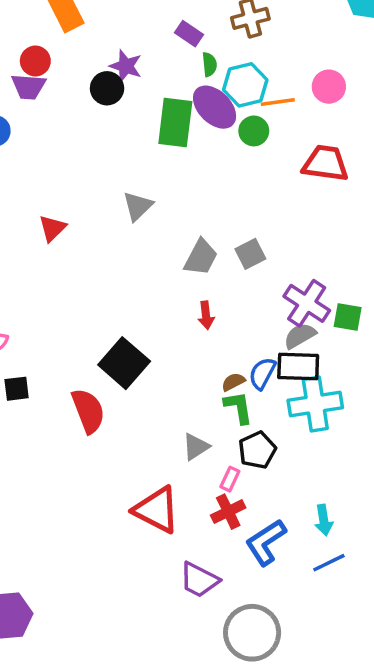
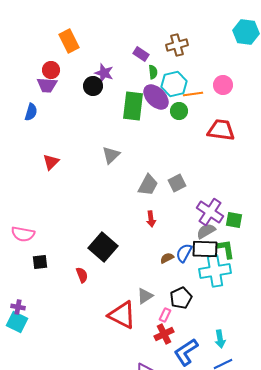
red triangle: (52, 228) -> (51, 162), moved
green L-shape: (238, 407) -> (226, 249), moved
red semicircle: (88, 411) -> (82, 275), size x0.6
red triangle: (157, 510) -> (122, 315), moved

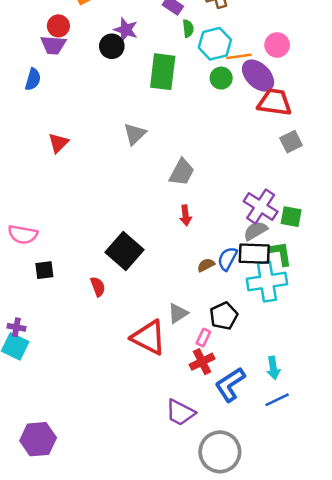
purple ellipse: (156, 97) -> (258, 76), moved
gray square: (177, 183) -> (291, 142), moved

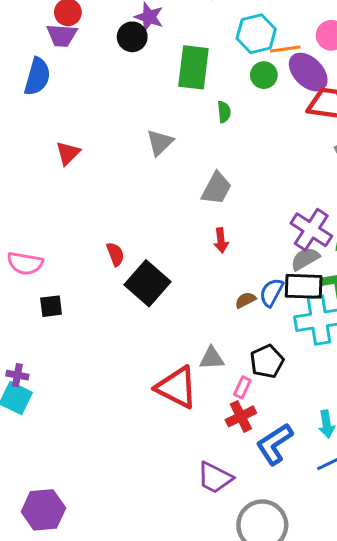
green semicircle: (188, 28) -> (224, 112), moved
blue semicircle: (33, 79) -> (37, 77), size x1.4
red semicircle: (98, 287) -> (115, 254), moved
gray triangle: (178, 313) -> (212, 358), turned 30

